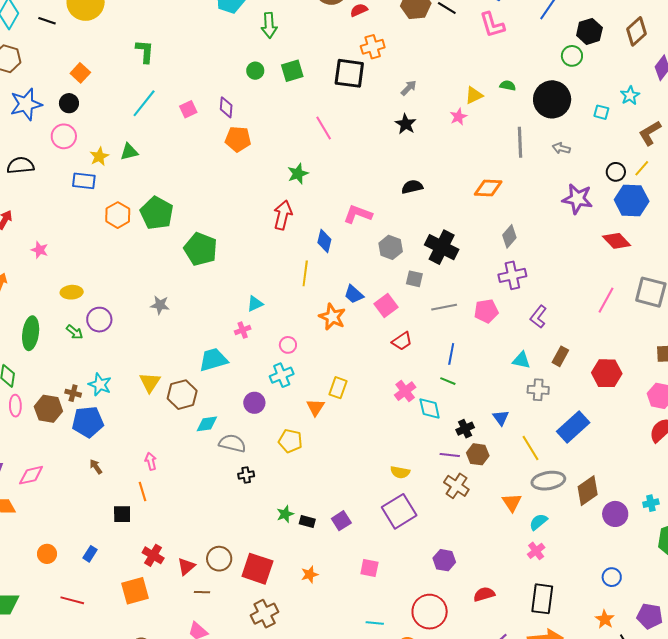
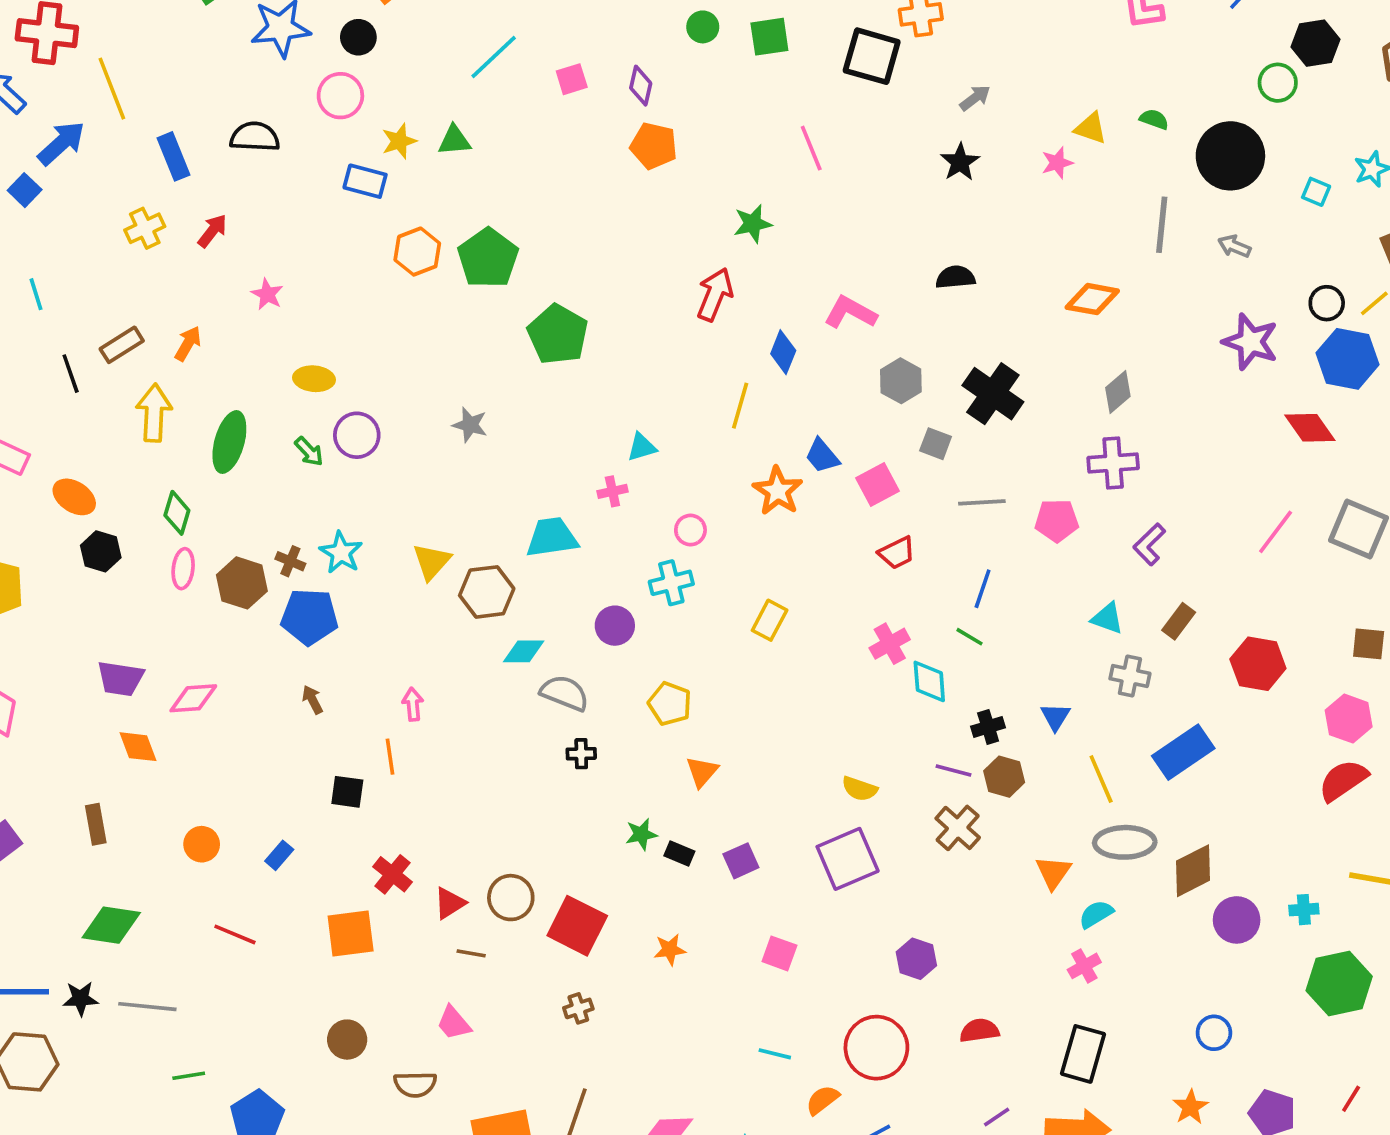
yellow triangle: (474, 95) -> (1091, 128), turned 36
orange triangle: (315, 407) -> (702, 772), moved
brown cross: (265, 614) -> (578, 1008), size x0.6

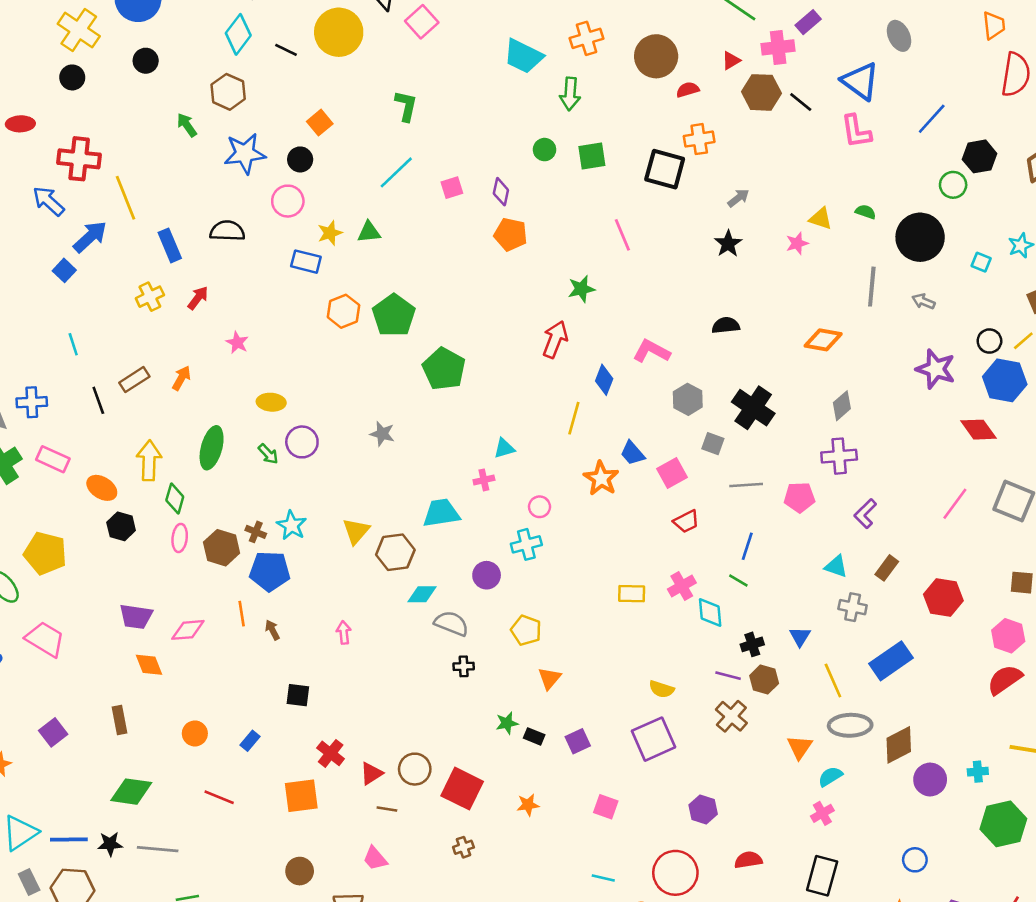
yellow arrow: (154, 413) -> (149, 460), moved
yellow rectangle: (770, 620) -> (632, 594), moved, turned 64
orange line: (390, 757) -> (242, 614), moved

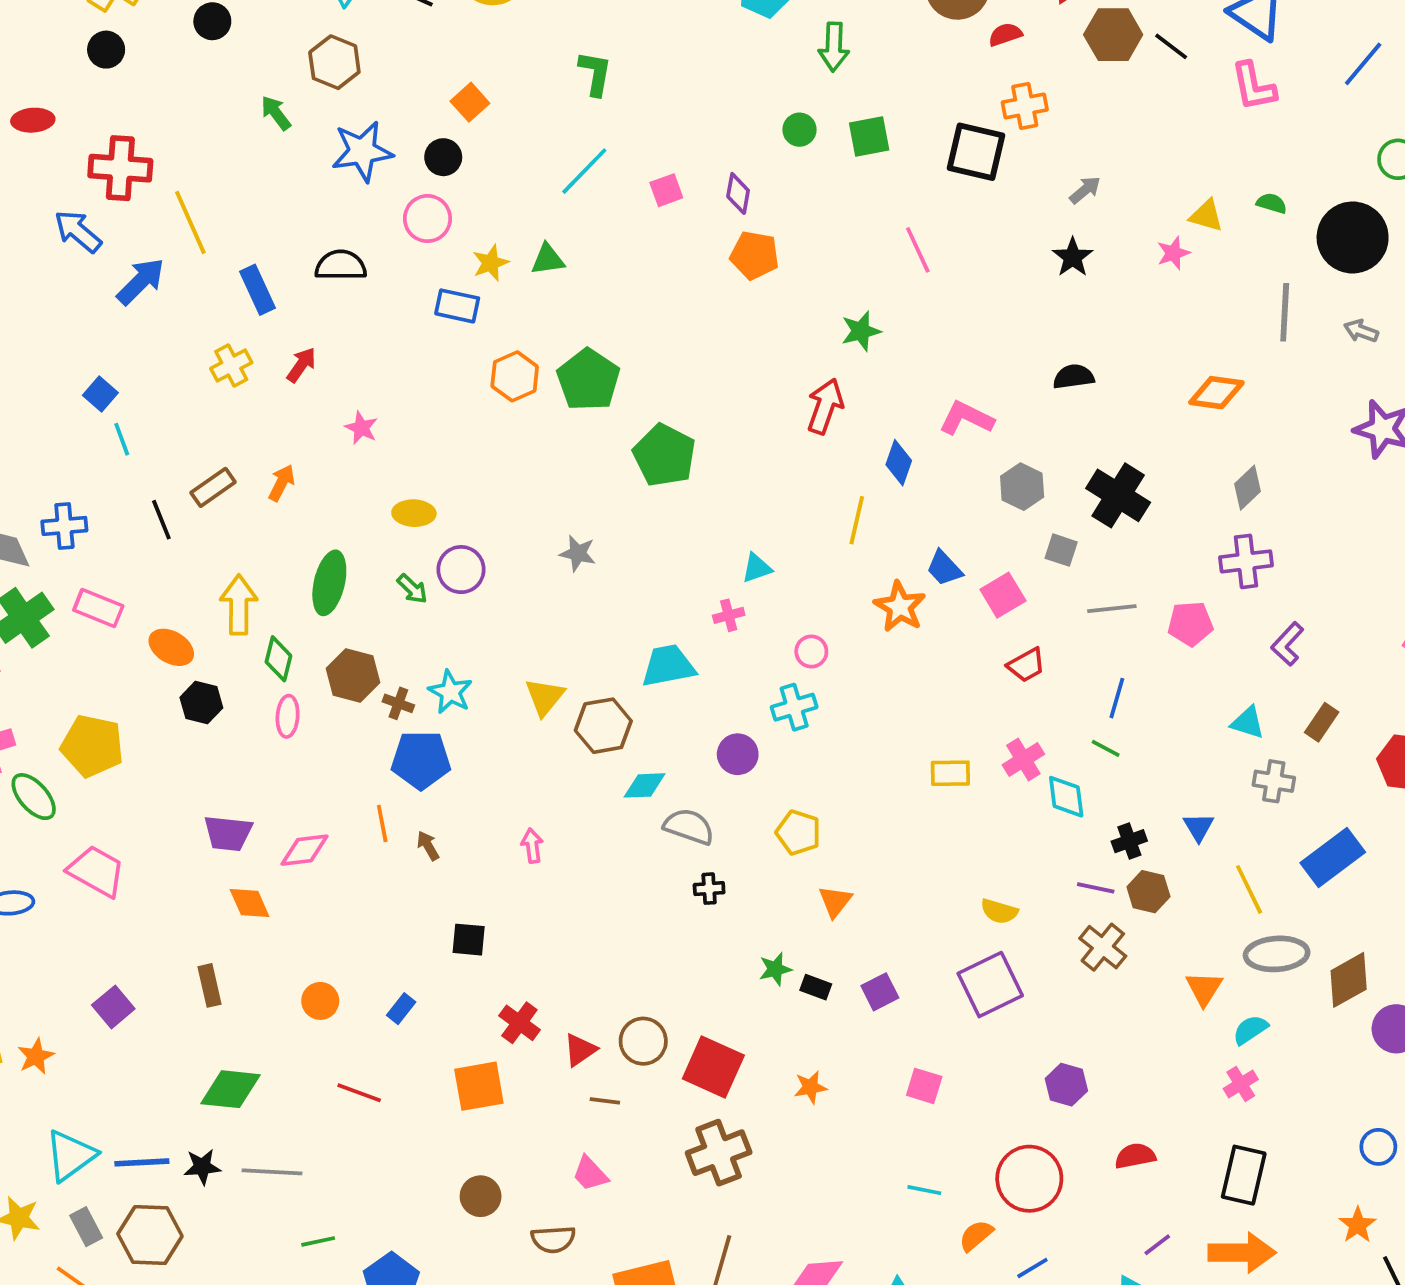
blue square: (64, 270) -> (100, 394), moved
brown hexagon: (222, 548) -> (353, 676), moved
brown cross: (463, 847) -> (719, 1153), size x2.0

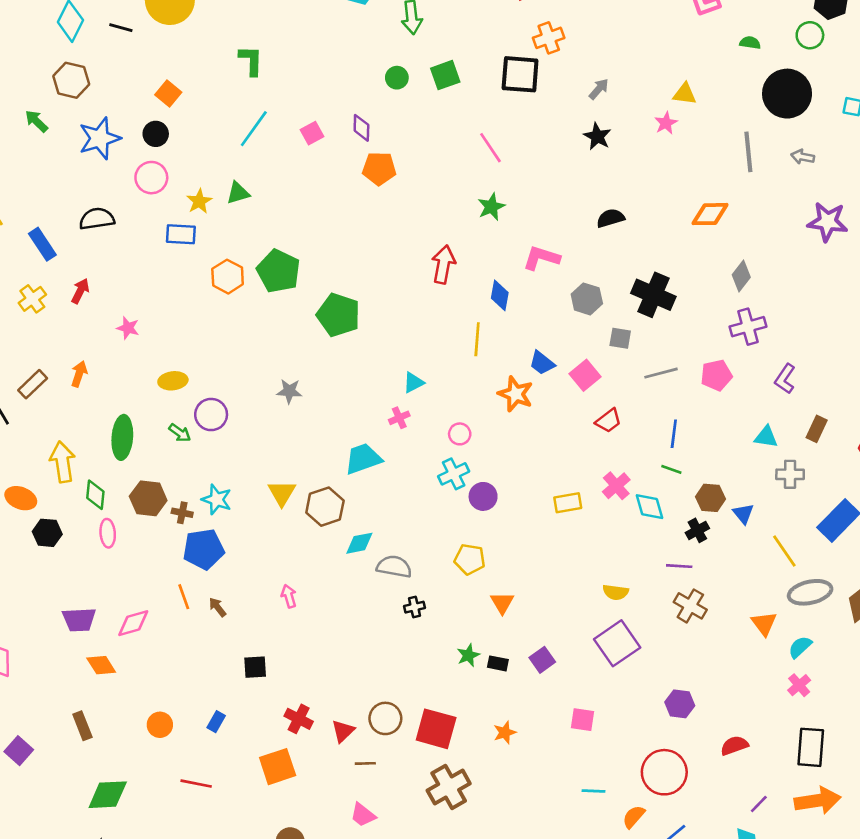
green semicircle: (1272, 203) -> (750, 43), moved
green star: (861, 331) -> (491, 207), moved
purple circle: (738, 754) -> (483, 496), moved
brown hexagon: (1148, 892) -> (710, 498), moved

